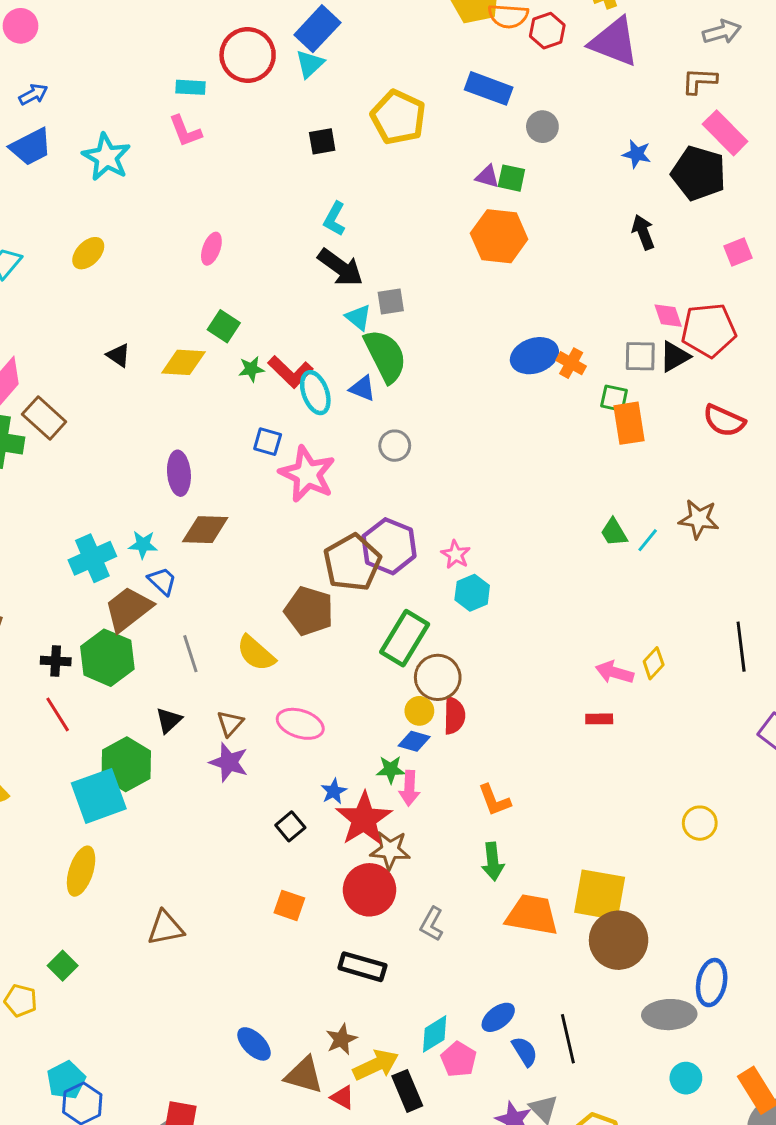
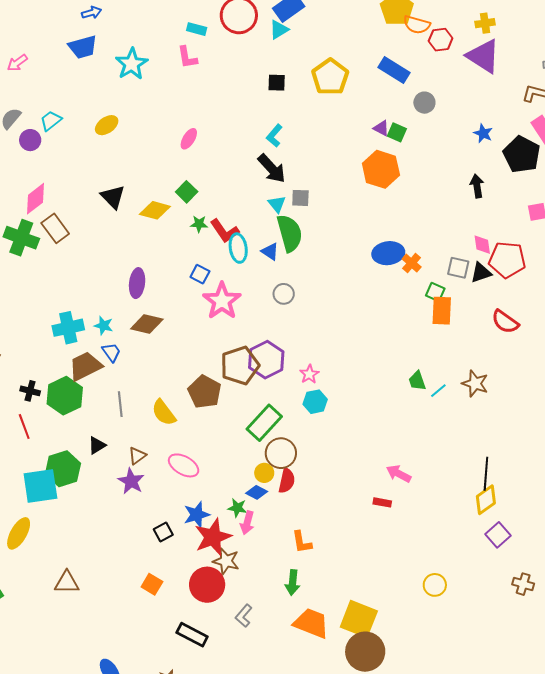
black triangle: (119, 355) -> (113, 197), size x1.5
yellow diamond: (654, 663) -> (486, 500), moved, size x1.4
blue star: (334, 791) -> (197, 515), size x1.5

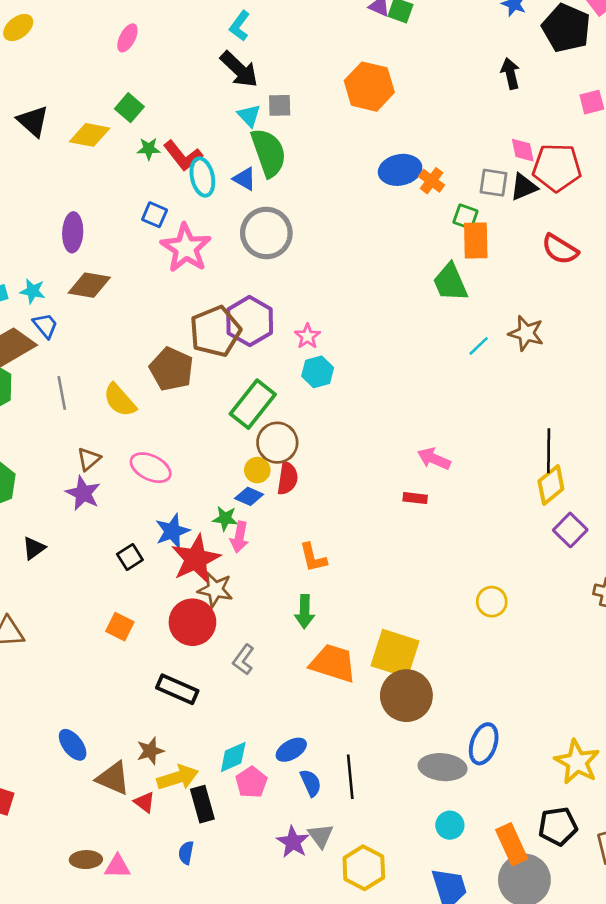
orange hexagon: (381, 169) -> (369, 87), moved
gray circle: (284, 294) -> (266, 233), size x1.8
green trapezoid: (417, 381) -> (450, 282), moved, size x1.5
black triangle: (97, 445) -> (34, 548), moved

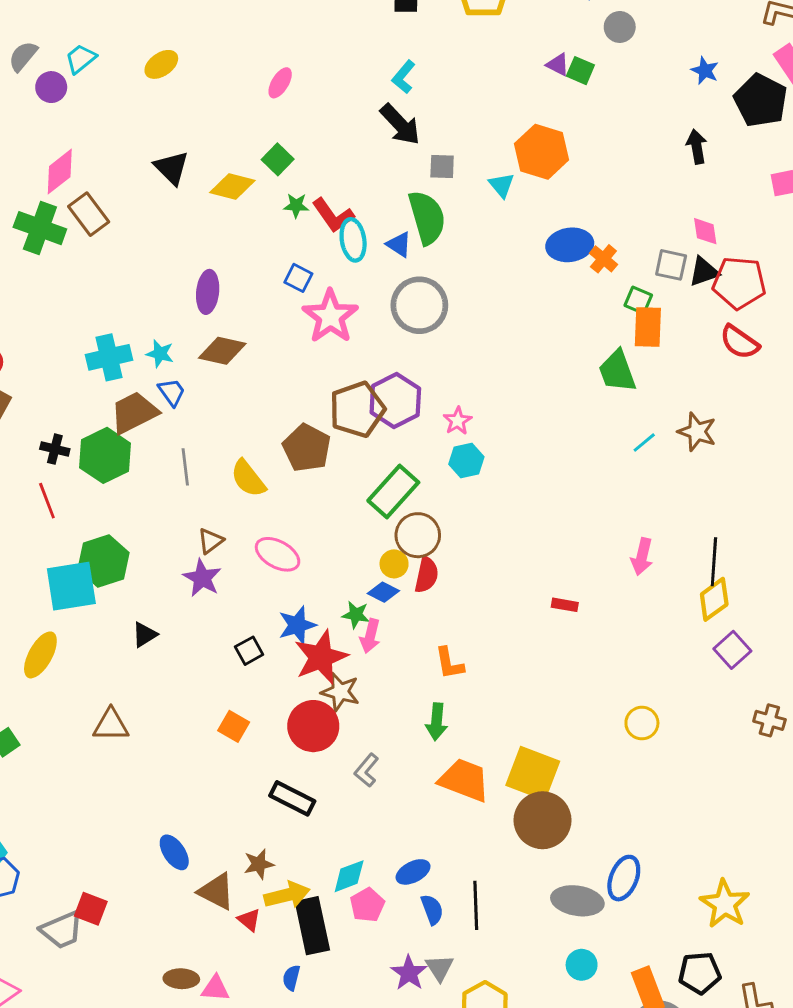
cyan triangle: (249, 116) -> (502, 185), moved
red pentagon: (557, 168) -> (739, 283), moved
pink arrow: (434, 459) -> (642, 557), moved, turned -104
black rectangle: (202, 804) -> (312, 926), size x1.4

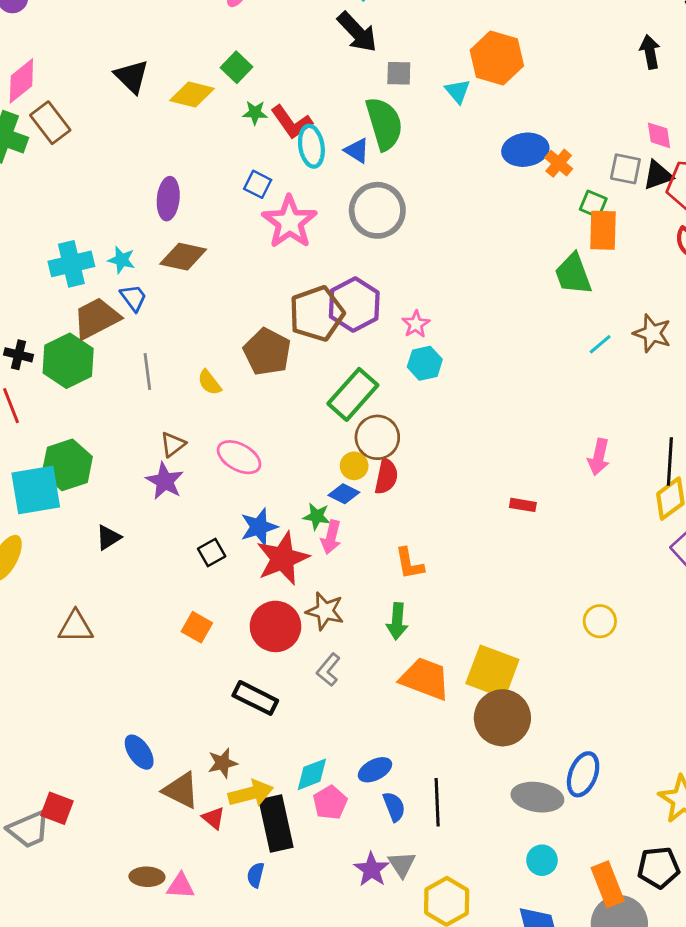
yellow semicircle: (248, 478) -> (209, 383), size x0.7
brown star: (340, 692) -> (325, 611), moved

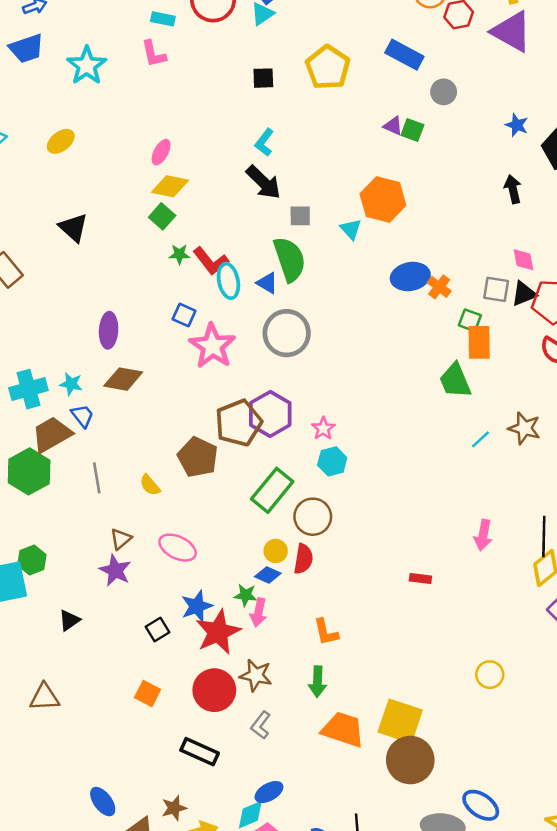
yellow diamond: (192, 94) -> (170, 186), moved
brown circle: (377, 437) -> (313, 517), moved
green hexagon: (67, 465) -> (32, 560), size x0.7
blue ellipse: (375, 770) -> (269, 792), moved
blue ellipse: (583, 774) -> (481, 805), turned -75

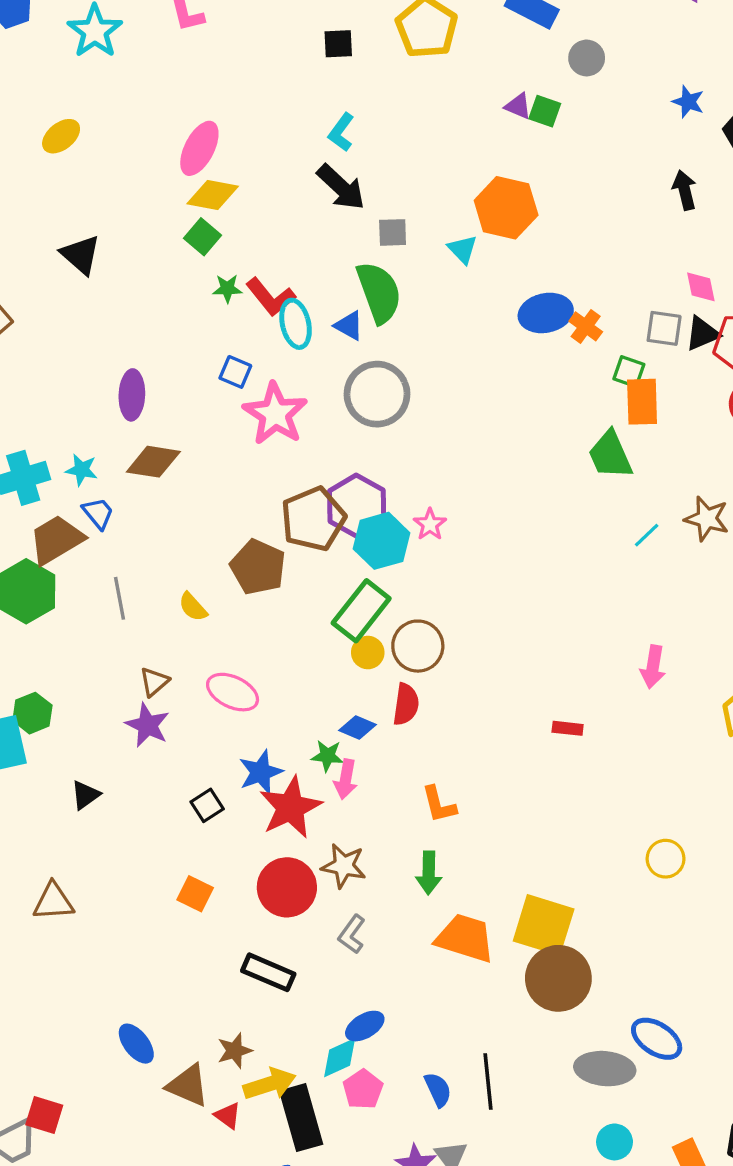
pink ellipse: (161, 152) -> (199, 148), size x1.5
cyan hexagon: (332, 461) -> (381, 541), moved, size x1.4
yellow circle: (276, 551) -> (368, 653), moved

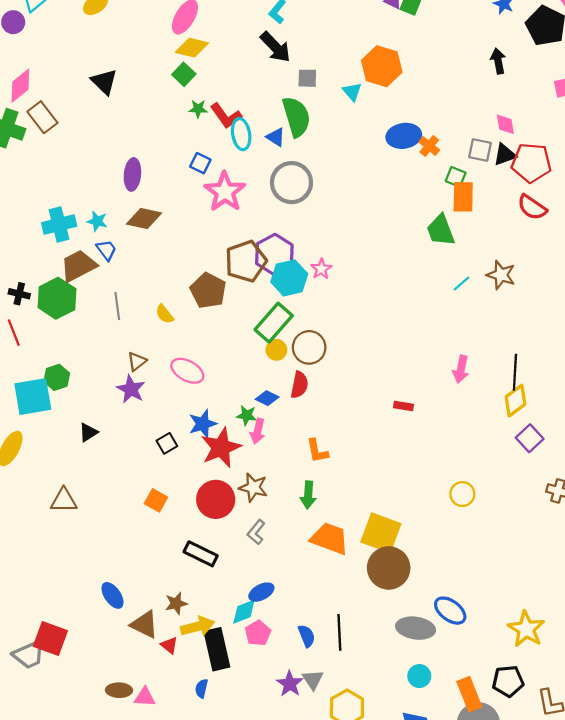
red square: (44, 1115) -> (50, 638), size x1.4

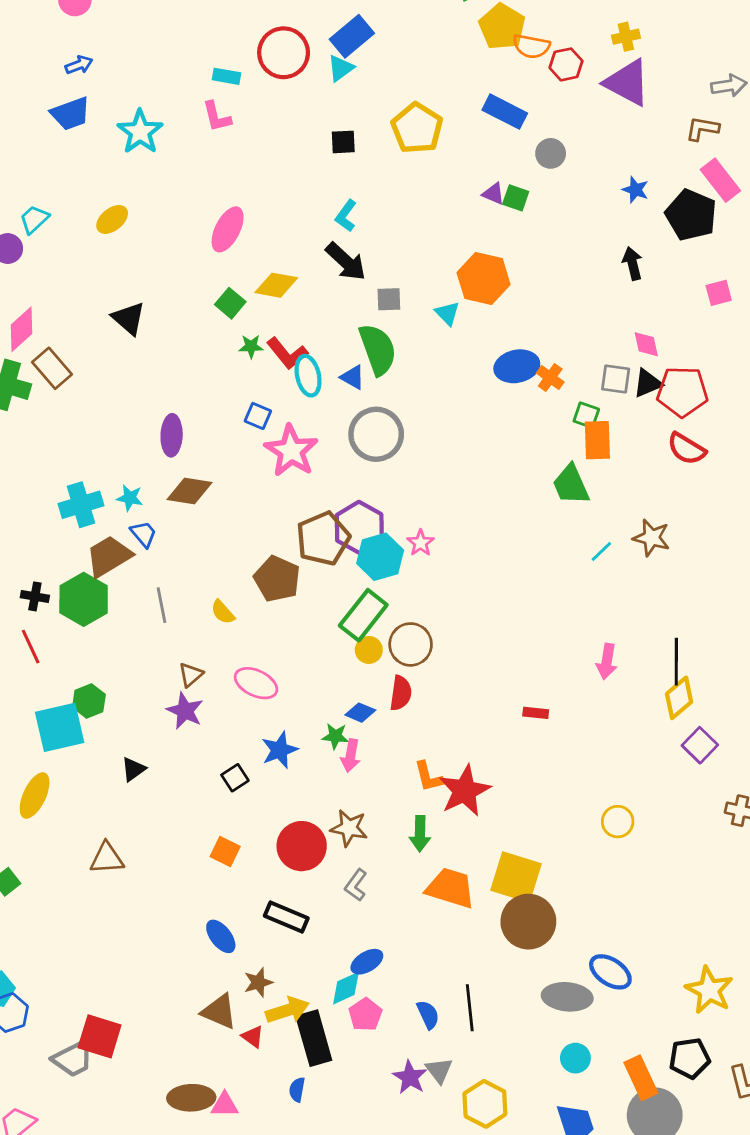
yellow diamond: (192, 48) -> (276, 285), moved
red star: (221, 448) -> (465, 791), moved
blue ellipse: (113, 595) -> (221, 936), moved
brown ellipse: (119, 690) -> (191, 1098), size x1.4

